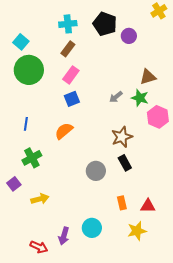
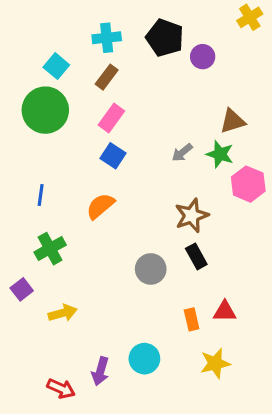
cyan square: (21, 42) -> (56, 66), moved
blue square: (72, 99) -> (113, 156), turned -35
red triangle: (148, 206) -> (225, 311), moved

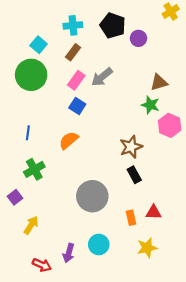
gray arrow: (182, 153) -> (102, 77), moved, size x1.5
gray circle: (151, 269) -> (92, 196), moved, size x1.5
yellow arrow: (63, 313) -> (31, 225), moved, turned -42

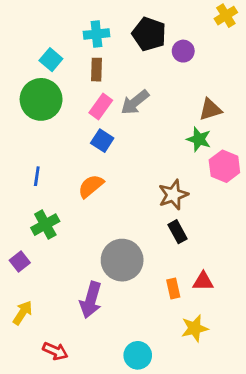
brown rectangle: (73, 52) -> (96, 70), turned -35
yellow arrow: (31, 225) -> (23, 313), moved
cyan circle: (99, 245) -> (138, 355), moved
purple arrow: (69, 253) -> (91, 300), moved, size x1.4

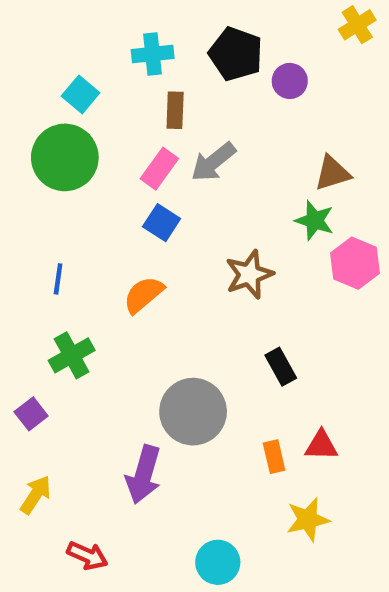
brown rectangle: (96, 70) -> (175, 110), moved
brown star: (173, 195) -> (249, 274), moved

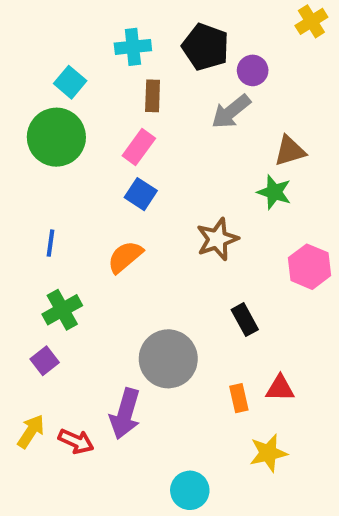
gray arrow: (213, 162) -> (231, 112), moved
pink hexagon: (355, 263) -> (309, 267), moved
purple square: (31, 414) -> (45, 361), moved
red arrow: (87, 556) -> (76, 441), moved

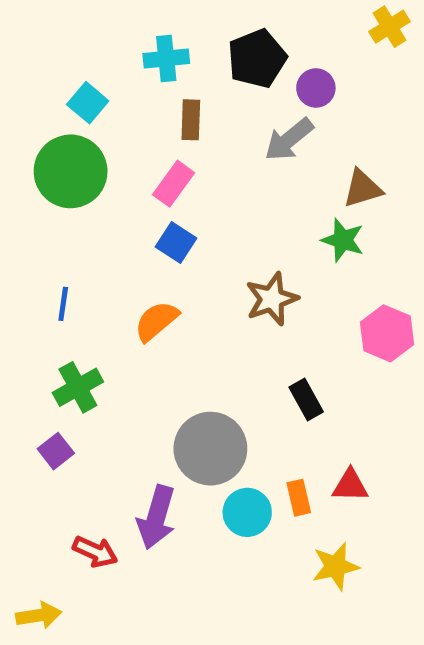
black pentagon: (206, 47) -> (257, 59), turned 30
yellow arrow: (31, 431) -> (39, 615), moved, turned 48
cyan circle: (190, 490) -> (247, 512), moved

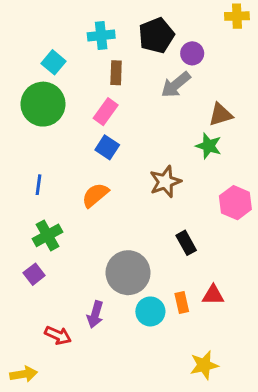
yellow cross: (389, 27) -> (237, 16), turned 30
purple arrow: (156, 517) -> (95, 314), size x0.7
yellow star: (336, 566) -> (204, 365), moved

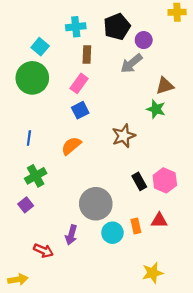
blue square: (107, 147) -> (80, 110), turned 30
pink hexagon: (235, 203) -> (165, 180), moved

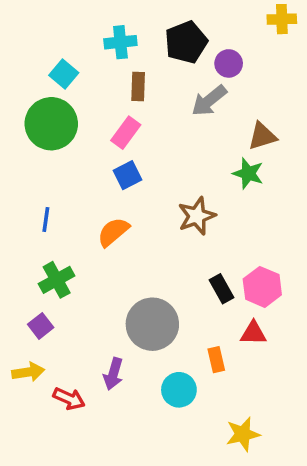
red triangle: (159, 220) -> (253, 333), moved
cyan circle: (112, 233) -> (179, 390), moved
yellow arrow: (18, 279) -> (28, 372), moved

